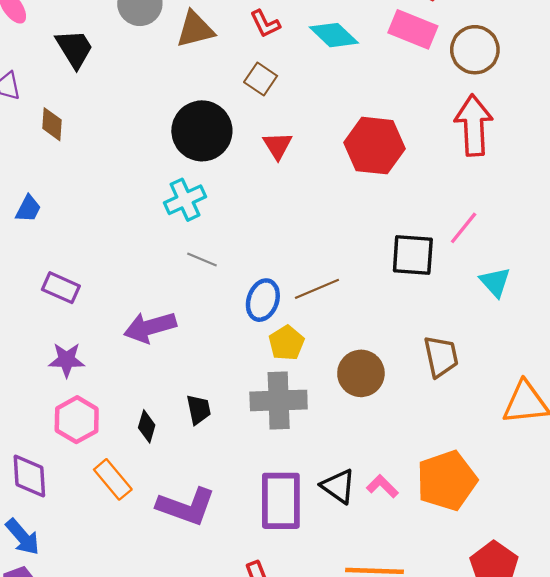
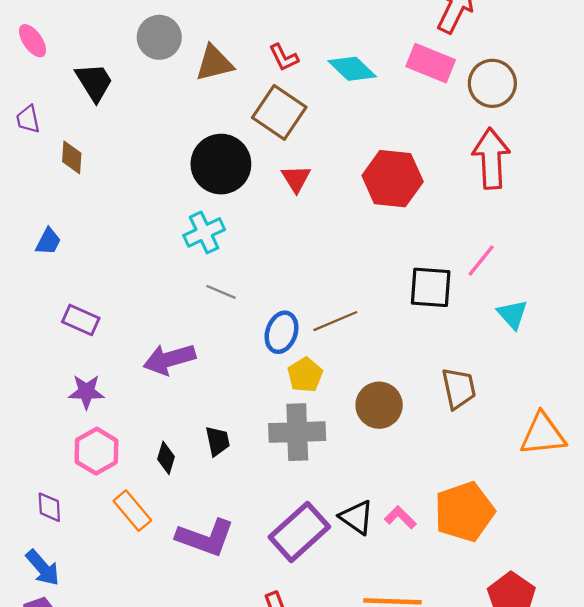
brown square: (261, 79) -> (279, 112), size x1.6
purple diamond: (29, 476) -> (49, 507), size x0.7
purple rectangle: (281, 501) -> (299, 532), turned 48

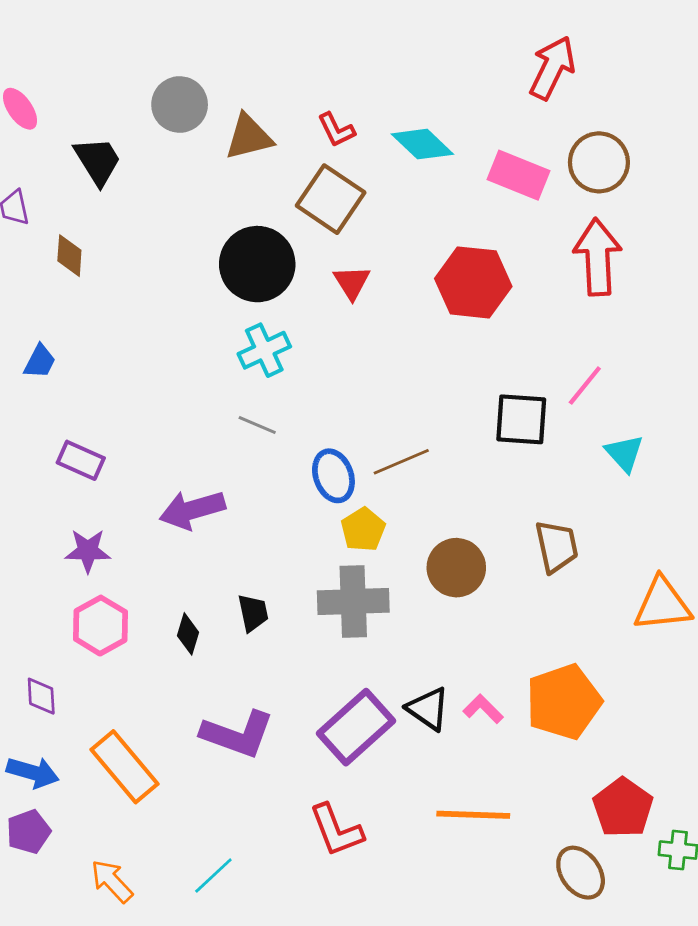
pink rectangle: (431, 63) -> (518, 175), moved
cyan cross: (204, 232) -> (264, 350), moved
blue ellipse: (281, 332) -> (333, 476), turned -39
orange rectangle: (132, 511) -> (124, 767), moved, size x1.4
blue arrow: (43, 568) -> (33, 772), turned -33

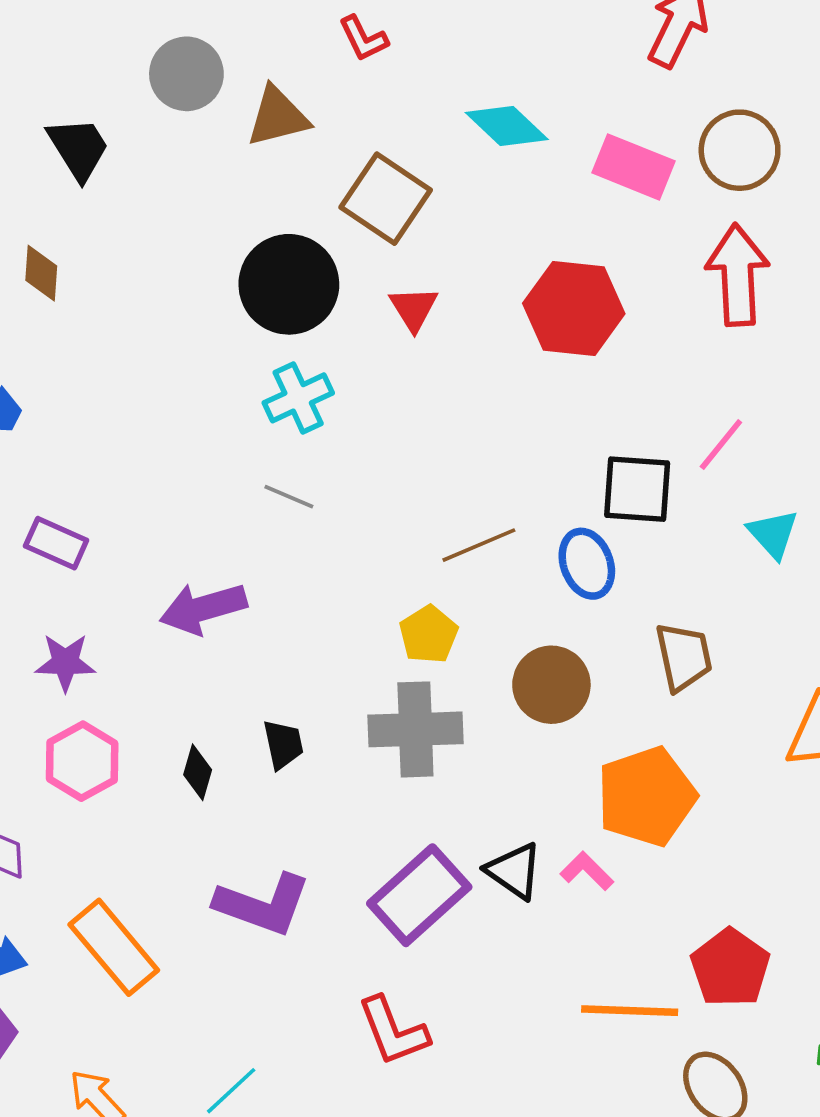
red L-shape: (336, 130) -> (363, 38), moved
blue ellipse: (333, 476) -> (587, 564), moved
orange pentagon: (564, 702) -> (646, 796), moved
red pentagon: (623, 808) -> (730, 968), moved
orange line: (473, 815) -> (630, 1011), moved

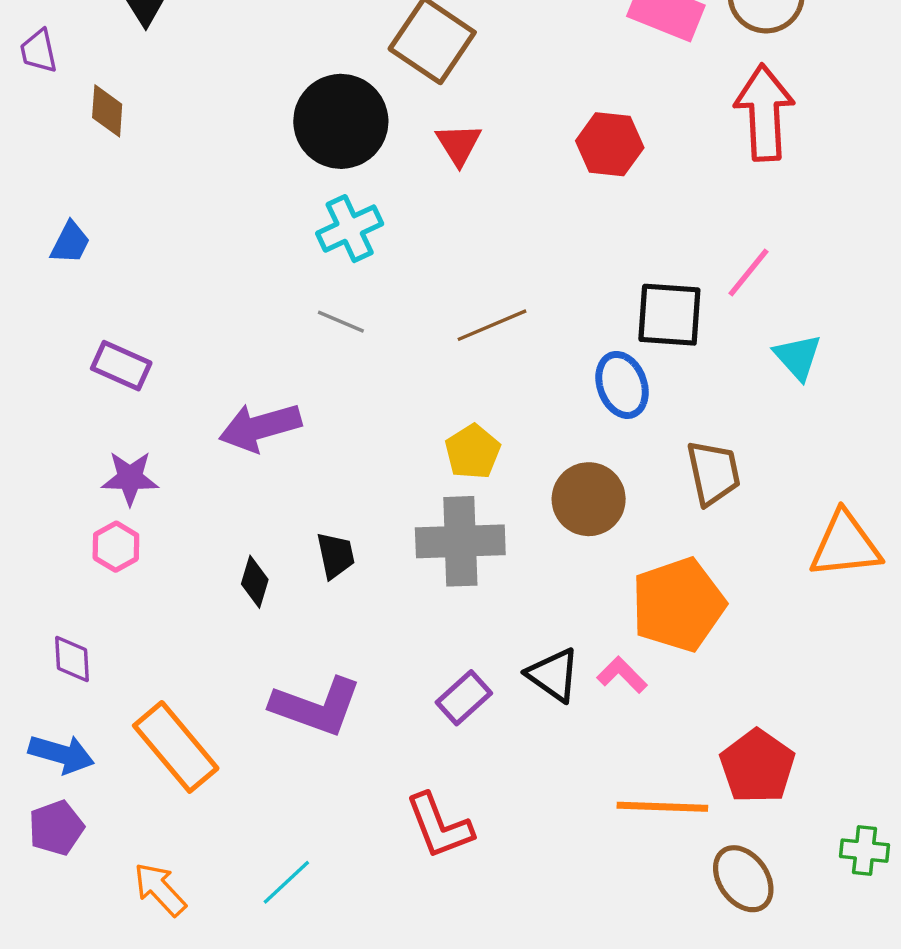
red hexagon: (574, 309) -> (610, 144), size x0.7
brown line: (479, 545) -> (492, 325), moved
pink hexagon: (82, 761) -> (116, 547), moved, size x0.7
purple rectangle: (419, 895) -> (464, 698), size x0.6

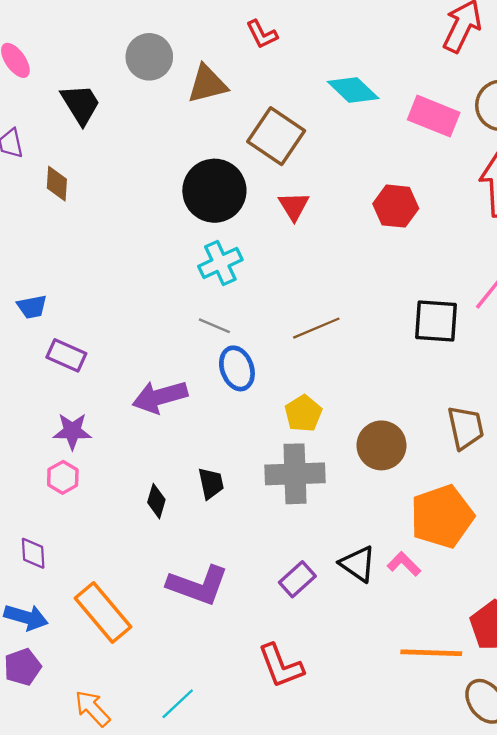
blue trapezoid: (70, 243) -> (32, 307), moved, turned 52
blue ellipse: (622, 385) -> (237, 368), moved

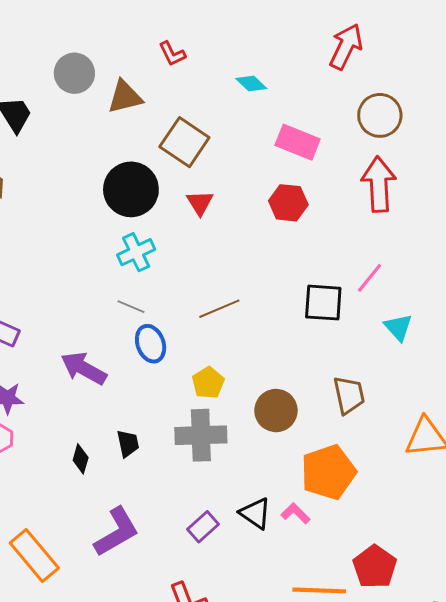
cyan diamond: (353, 90) -> (251, 84), moved, size x0.7
pink rectangle: (434, 116) -> (298, 142), moved
purple arrow: (160, 397) -> (84, 368), turned 45
purple L-shape: (198, 585) -> (117, 532), turned -50

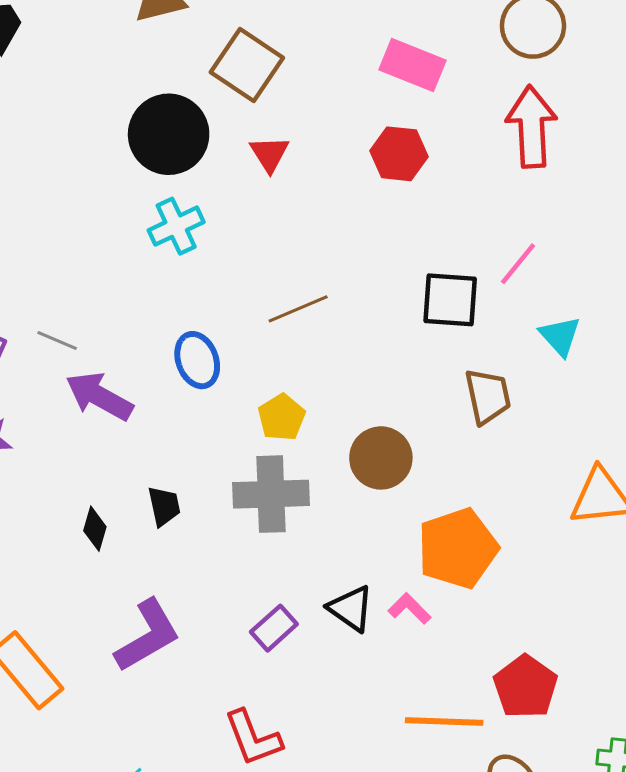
gray line: (131, 307) -> (57, 341), moved
brown trapezoid: (349, 395) -> (488, 396), moved

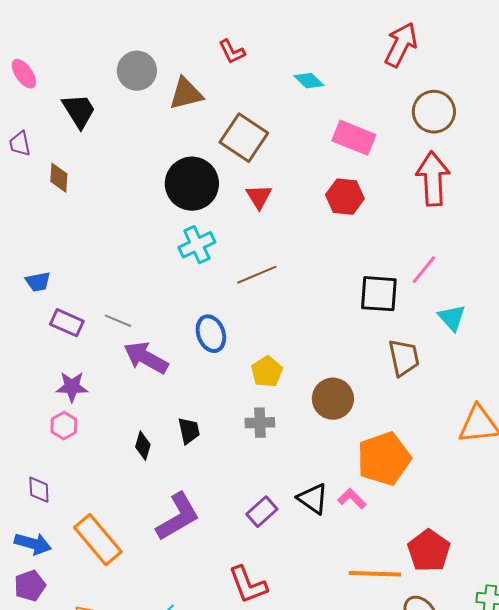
brown line: (298, 309) -> (257, 275), moved
gray cross: (271, 494) -> (260, 423), size x0.6

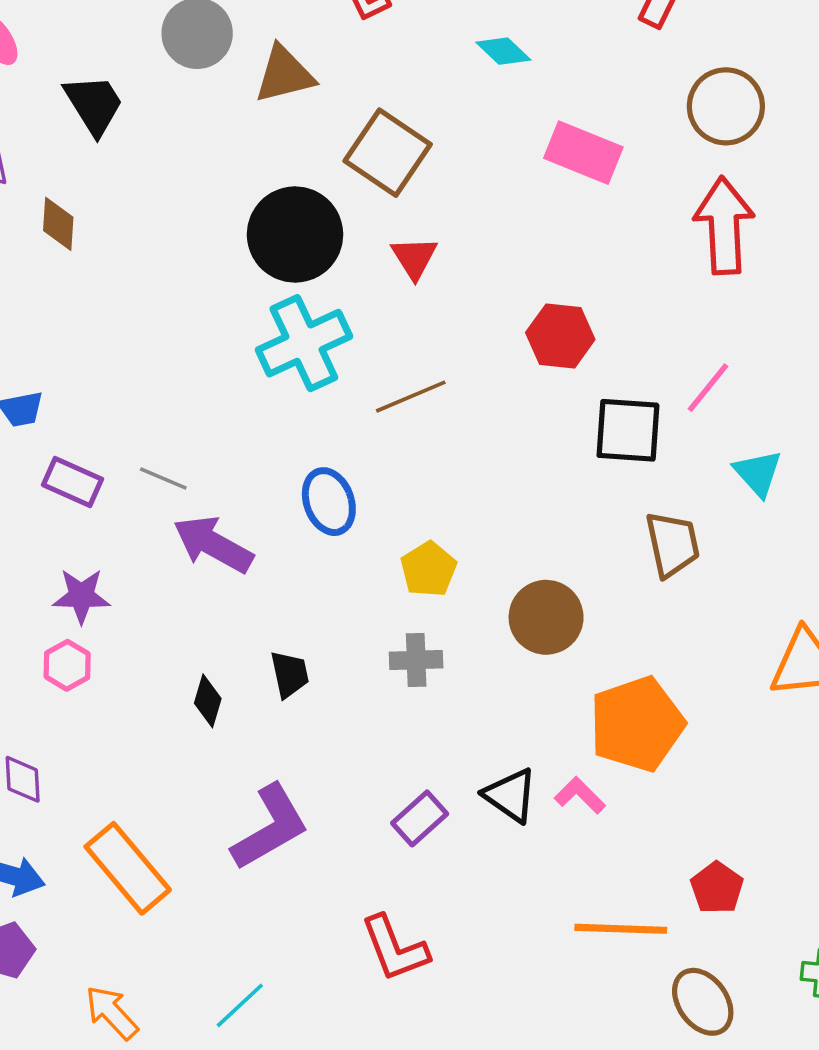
red hexagon: (345, 197) -> (560, 336), moved
cyan cross: (197, 245) -> (304, 343), size x1.4
red pentagon: (429, 551) -> (717, 888), size x0.7

